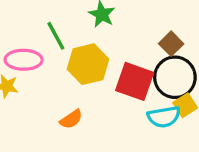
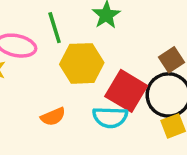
cyan semicircle: (164, 117) -> (110, 117), moved

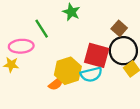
yellow hexagon: (82, 63) -> (68, 71), moved

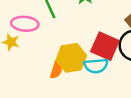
orange semicircle: (56, 84) -> (56, 70), turned -42

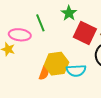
red square: (105, 46) -> (85, 33), moved

